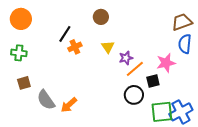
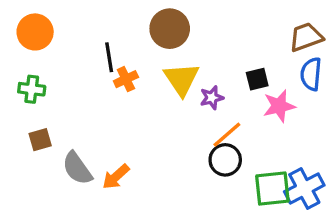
brown circle: (101, 17) -> (170, 29), size x1.5
black line: (65, 34) -> (109, 57), turned -42
yellow triangle: (108, 47) -> (181, 79), size x1.6
orange line: (135, 69) -> (227, 135), moved
black square: (153, 81) -> (257, 79), moved

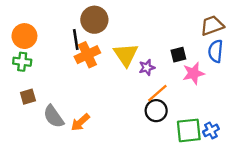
brown circle: (170, 29) -> (94, 20), moved
orange circle: (35, 32) -> (24, 36), moved
orange cross: (126, 79) -> (87, 55), size x1.5
blue cross: (304, 188) -> (211, 130), size x0.6

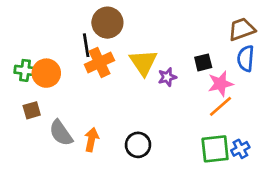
orange circle: (24, 36) -> (46, 73), moved
orange line: (157, 93) -> (220, 106), moved
black circle: (156, 111) -> (138, 145), moved
orange arrow: (80, 122) -> (91, 140), turned 144

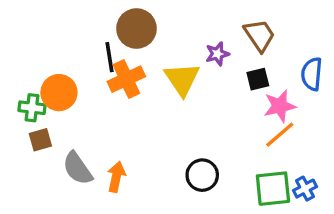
brown trapezoid: (242, 29) -> (259, 35), moved, turned 76
green cross: (25, 70) -> (32, 108), moved
purple star: (167, 77) -> (217, 54), moved
black circle: (138, 145) -> (202, 175), moved

